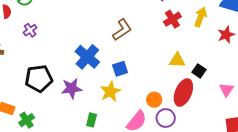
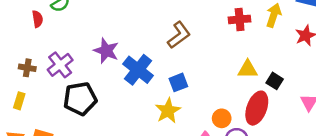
red cross: (172, 19) -> (240, 19), turned 30
purple cross: (30, 30) -> (60, 65), moved, size x1.5
purple star: (71, 88) -> (106, 51), moved, turned 30

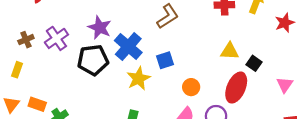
brown cross: (27, 68) -> (26, 40), turned -35
black pentagon: (80, 99) -> (93, 60), moved
yellow star: (168, 111) -> (138, 78), moved
orange circle: (222, 118) -> (191, 87), moved

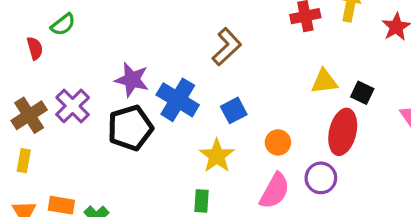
brown cross: (26, 40) -> (29, 115), size x1.5
yellow star: (138, 78) -> (217, 156), moved

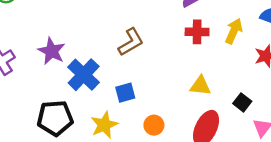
black square: (362, 93) -> (242, 102), moved
black pentagon: (130, 128) -> (55, 118), moved

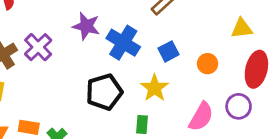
orange circle: (154, 125) -> (208, 64), moved

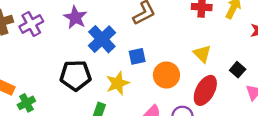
yellow triangle: (242, 28) -> (202, 54), turned 36
orange circle: (208, 64) -> (166, 75), size x1.5

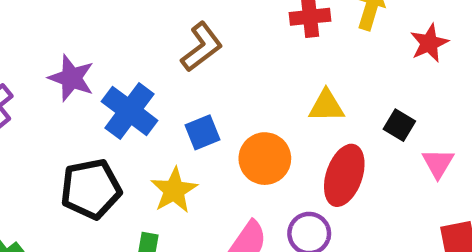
yellow triangle: (202, 54) -> (326, 106), turned -36

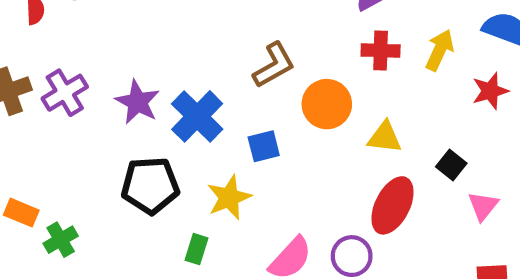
purple star: (71, 78) -> (138, 102), moved
orange circle: (265, 159) -> (327, 104), moved

